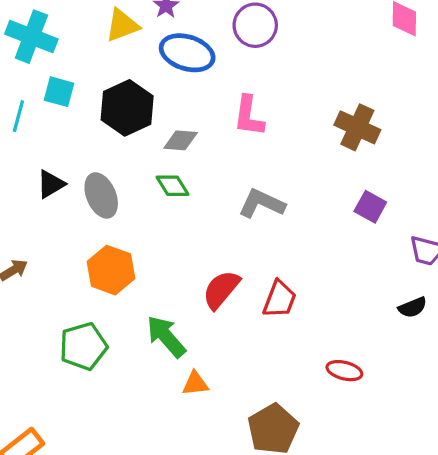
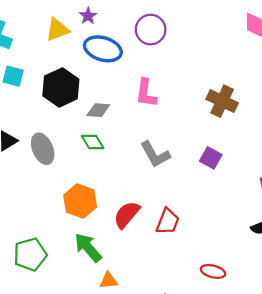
gray L-shape: (262, 204) -> (155, 154), turned -144
purple square: (370, 207) -> (211, 158), moved
orange hexagon: (111, 270) -> (80, 201), moved

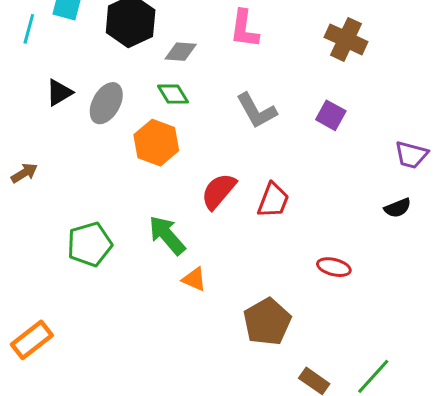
gray ellipse: (43, 149) -> (106, 103), turned 52
orange hexagon: (80, 201) -> (156, 143), moved
orange triangle: (109, 281) -> (194, 279), turned 30

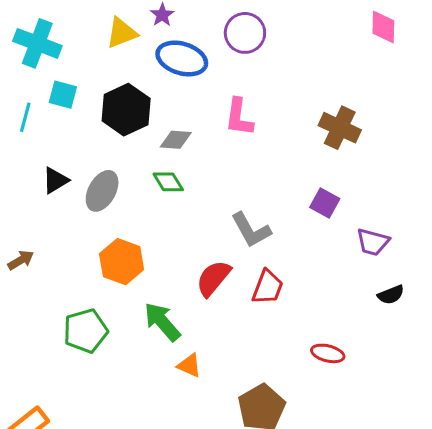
gray L-shape: (256, 111) -> (251, 230), moved
orange hexagon: (156, 143) -> (122, 262), moved
purple trapezoid: (411, 155) -> (373, 242), moved

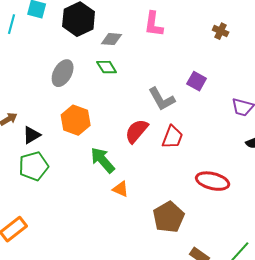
brown cross: (340, 128) -> (221, 31), size x0.6
black triangle: (55, 180) -> (32, 135), moved
purple square: (325, 203) -> (197, 81), moved
green pentagon: (85, 331) -> (34, 166), moved
red ellipse: (328, 353) -> (213, 181), size x1.5

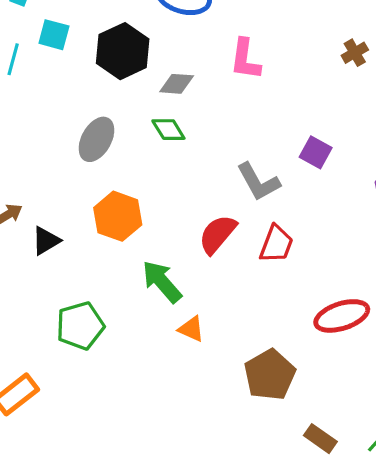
brown cross: (221, 31) -> (355, 53), moved, turned 35
green pentagon: (34, 166) -> (80, 326), moved
red ellipse: (213, 181) -> (342, 316), turned -32

